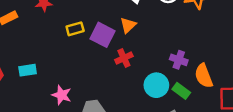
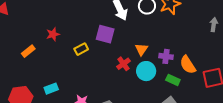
orange triangle: (128, 25) -> (141, 49), moved
purple square: (103, 35) -> (105, 34), moved
cyan circle: (156, 85) -> (146, 71), moved

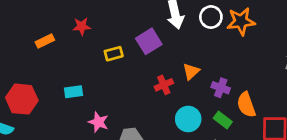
purple square: (105, 34) -> (149, 41), turned 30
cyan circle: (146, 71) -> (188, 119), moved
cyan rectangle: (51, 89) -> (74, 92), moved

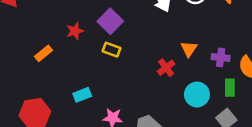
purple square: (149, 41) -> (110, 21), moved
yellow rectangle: (114, 54) -> (112, 50), turned 48
green rectangle: (223, 120) -> (230, 88), turned 66

